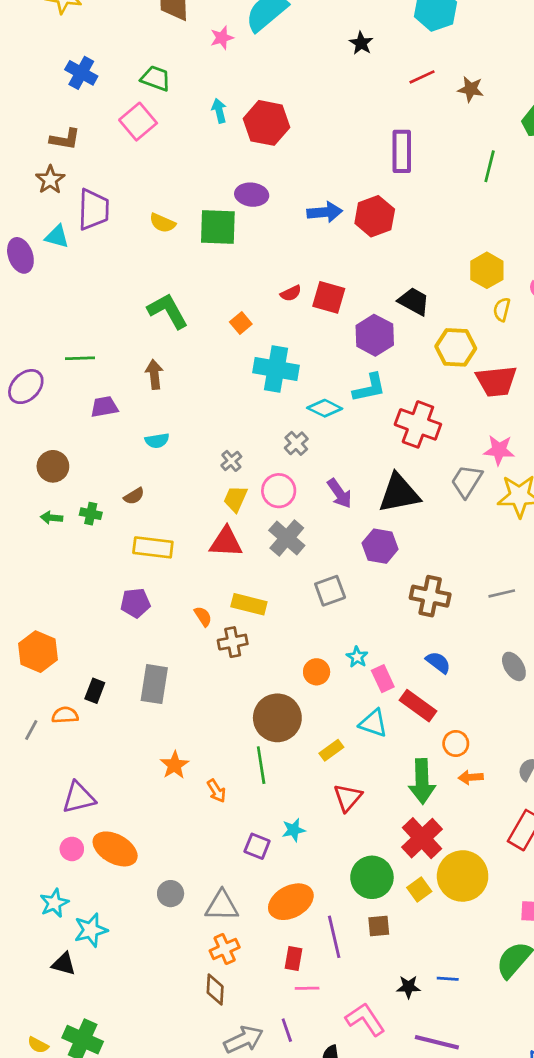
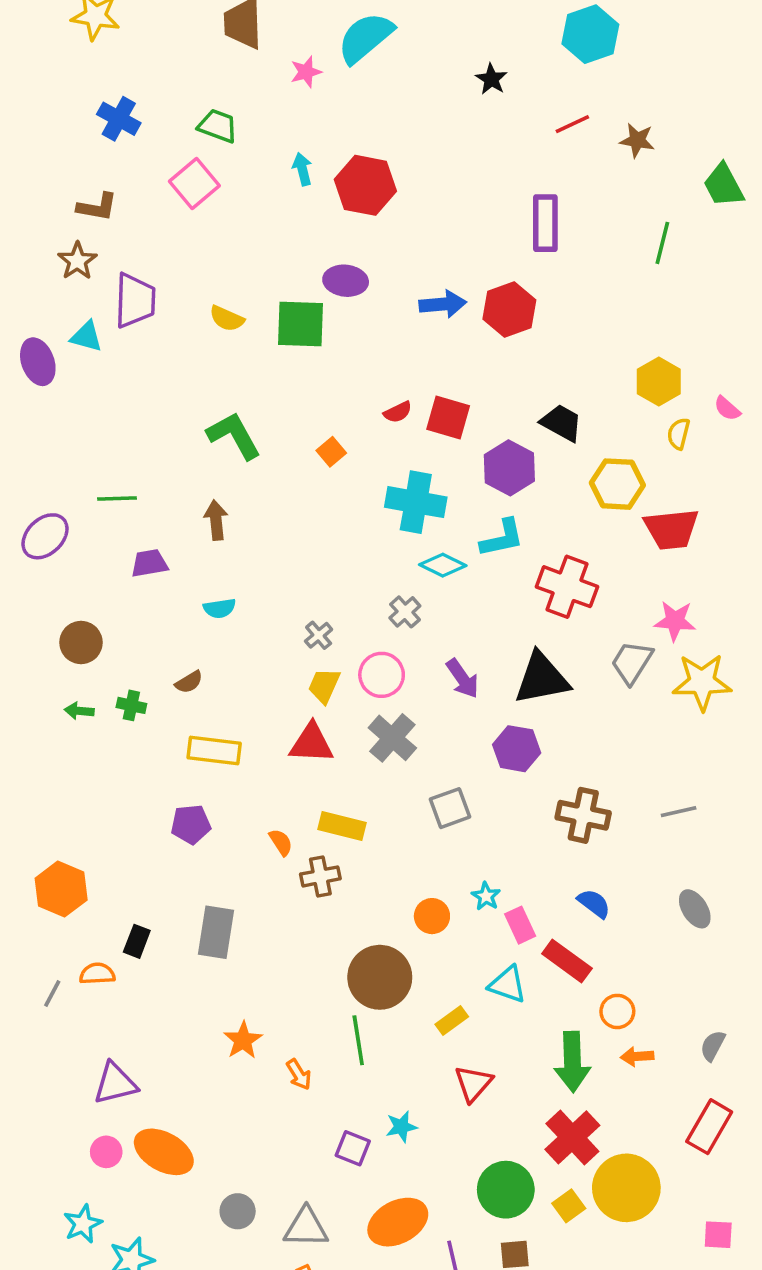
cyan cross: (276, 369) -> (416, 502), moved

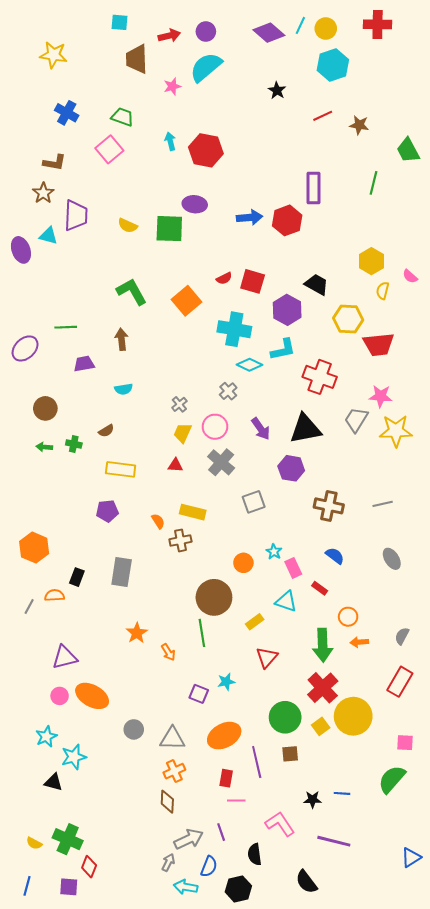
purple rectangle: (545, 223) -> (314, 188), moved
orange square: (331, 452) -> (187, 301), size x1.8
red triangle: (311, 743) -> (175, 465), size x0.6
red rectangle: (567, 961) -> (320, 588), size x0.6

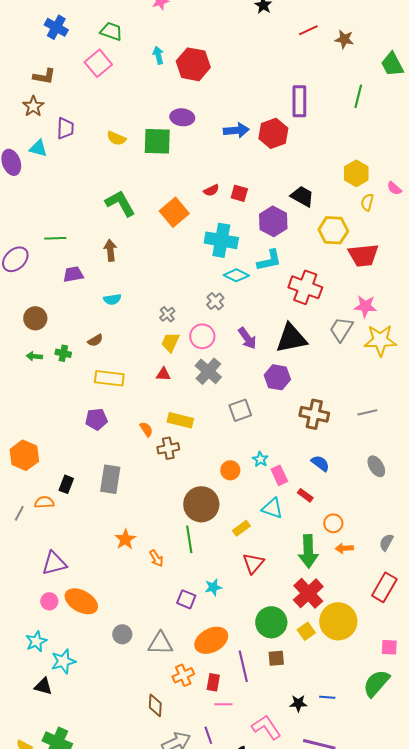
purple trapezoid: (76, 215) -> (65, 128), size x0.7
red square: (253, 281) -> (239, 193), size x0.7
orange cross: (174, 771) -> (183, 675), moved

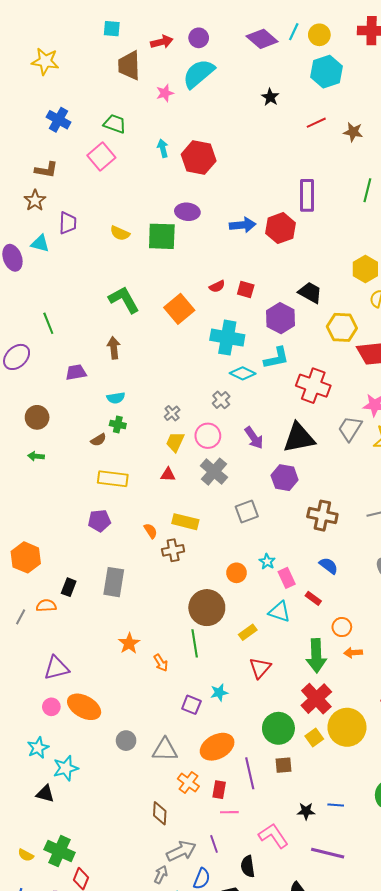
green line: (55, 238) -> (48, 323), moved, turned 70
green cross: (63, 353) -> (118, 424), moved
orange cross: (183, 675) -> (188, 783), turned -30

